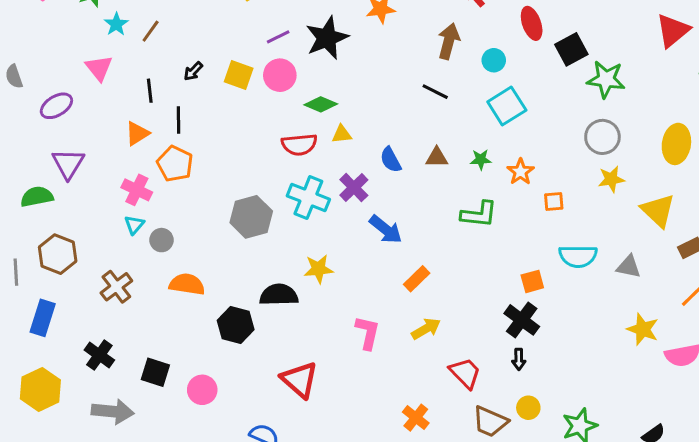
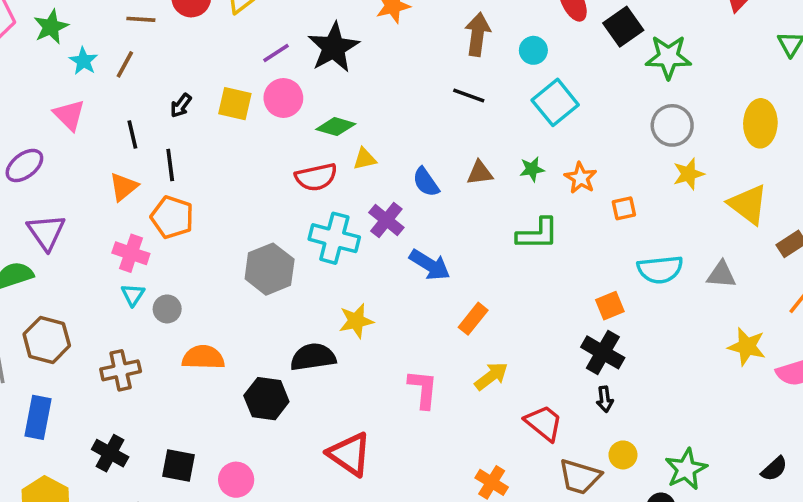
brown cross: (116, 287) -> (121, 370), turned 32

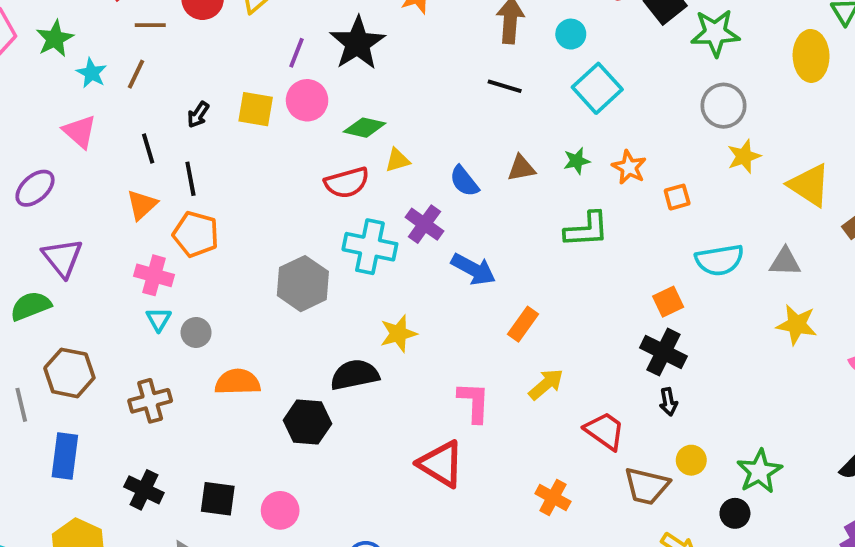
purple line: (276, 53) -> (296, 53), turned -32
yellow ellipse: (760, 123) -> (811, 56), moved
yellow star: (747, 347) -> (797, 325), moved
red triangle: (349, 454) -> (441, 464), moved

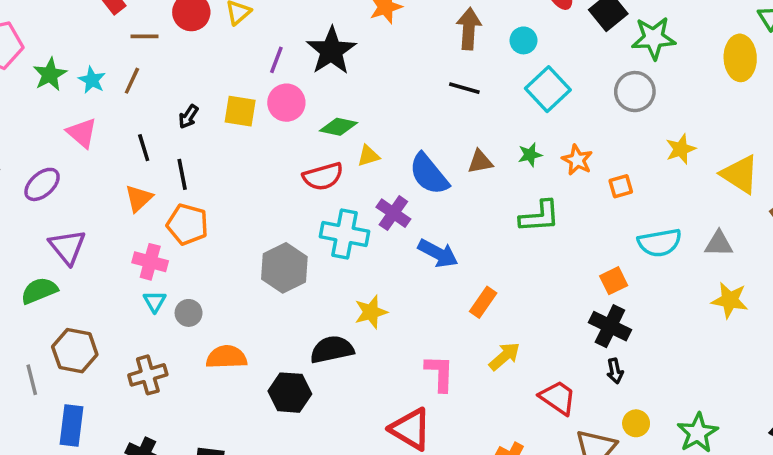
green star: (55, 39) -> (50, 74), moved
gray circle: (724, 106) -> (635, 92), moved
blue semicircle: (464, 181) -> (429, 174), size x1.5

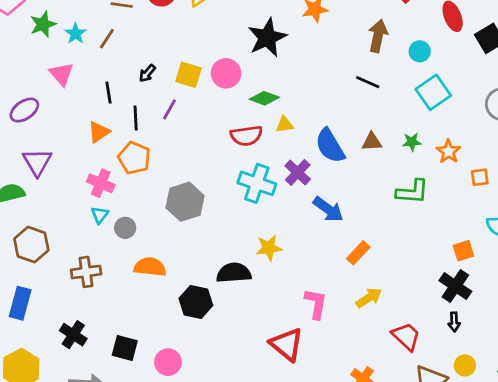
purple line: (276, 60) -> (170, 109), moved
gray hexagon: (284, 268) -> (185, 202), moved

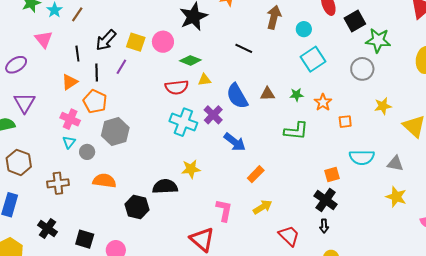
black arrow: (147, 73) -> (106, 40), size x1.6
black line: (368, 82) -> (244, 48), moved
gray hexagon: (185, 202) -> (115, 132), moved

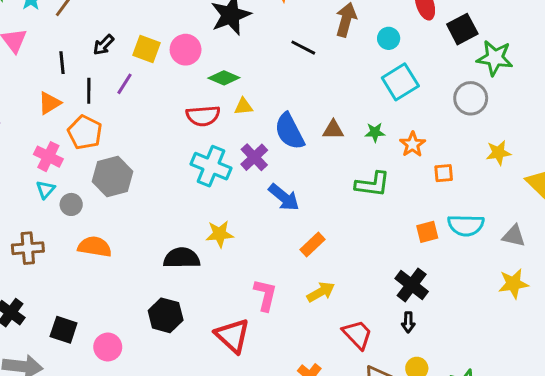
black arrow: (106, 40) -> (104, 45), size x0.7
black line: (244, 48) -> (303, 48), moved
orange square: (332, 175) -> (427, 232), moved
yellow star: (396, 197) -> (513, 284), turned -30
black hexagon: (137, 207) -> (166, 315), moved

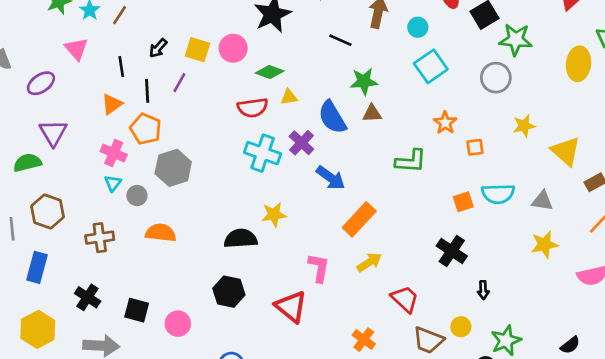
green star: (375, 132) -> (364, 81), moved, size x1.5
orange rectangle: (312, 245) -> (359, 219), size x1.5
black arrow: (408, 322) -> (483, 290), moved

